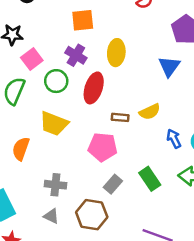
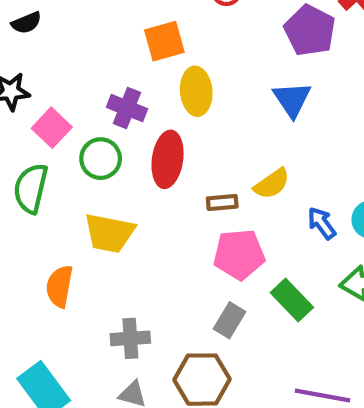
orange square: (83, 20) -> (164, 41), moved
pink pentagon: (103, 147) -> (239, 254), moved

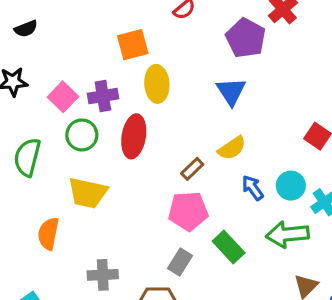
purple cross: (127, 108) -> (103, 96), turned -32
pink square: (52, 128) -> (63, 97), moved
yellow semicircle: (272, 184) -> (232, 148), moved
brown rectangle: (222, 202) -> (192, 169), moved, turned -40

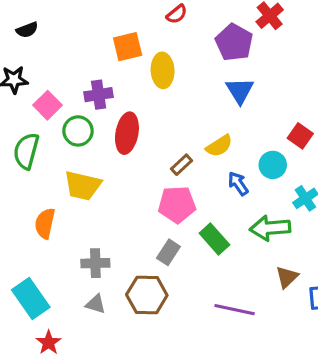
yellow ellipse: (157, 84) -> (163, 70), moved
blue triangle: (231, 91) -> (240, 91), moved
pink square: (63, 97) -> (48, 105), moved
cyan circle: (291, 186) -> (273, 165), moved

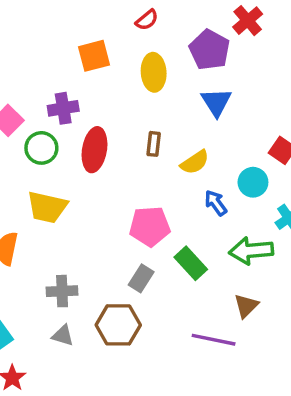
yellow ellipse: (163, 70) -> (154, 72), moved
brown rectangle: (181, 165) -> (154, 144), moved, turned -40
brown triangle: (287, 277) -> (246, 306), moved

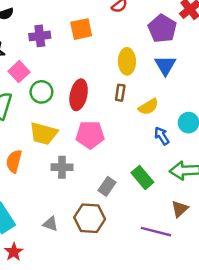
yellow ellipse: (154, 72) -> (127, 61), moved
purple cross: (63, 108) -> (40, 36), moved
pink pentagon: (150, 226) -> (90, 135), moved
gray cross: (62, 291) -> (62, 167), moved

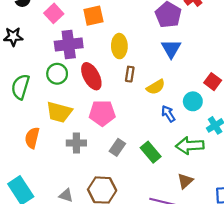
purple cross: (40, 36) -> (69, 45), moved, size x1.4
yellow ellipse: (127, 61) -> (119, 46), moved
pink square: (19, 72) -> (54, 13), moved
red ellipse: (79, 95) -> (91, 76), turned -40
gray rectangle: (107, 186) -> (117, 147), moved

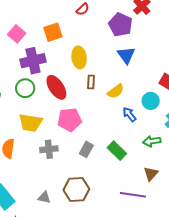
green arrow: (190, 146) -> (152, 141), size x0.7

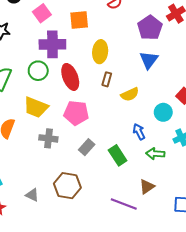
blue arrow: (129, 114) -> (139, 132), moved
gray triangle: (44, 198) -> (32, 195), moved

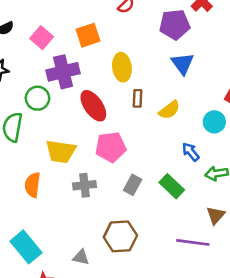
purple pentagon: (150, 28) -> (175, 25), turned -30
green circle: (38, 71) -> (37, 98), moved

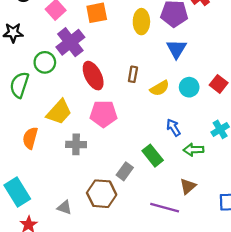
yellow ellipse: (122, 67) -> (141, 22), moved
purple cross: (63, 72) -> (70, 42), turned -32
cyan circle: (214, 122) -> (189, 87), moved
yellow trapezoid: (61, 151) -> (59, 112), turned -64
gray rectangle: (133, 185) -> (125, 171), moved

